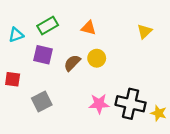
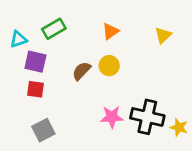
orange triangle: (89, 28) -> (110, 31), moved, turned -49
purple square: (43, 55) -> (35, 62), moved
red square: (13, 79) -> (35, 89), moved
gray square: (42, 101) -> (43, 130), moved

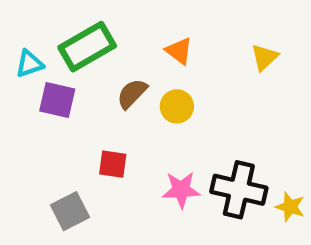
green rectangle: (54, 29) -> (87, 47), size x1.4
orange triangle: (110, 31) -> (179, 51), turned -48
brown semicircle: (82, 71) -> (132, 94), moved
red square: (35, 89) -> (113, 164), moved

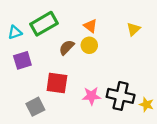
purple square: (57, 100) -> (22, 60), moved, turned -30
yellow circle: (177, 106) -> (89, 45), moved
red square: (113, 164) -> (57, 83), size x1.5

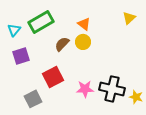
yellow triangle: (133, 29) -> (129, 18), moved
cyan triangle: (15, 32) -> (14, 30), turned -32
red square: (57, 83) -> (53, 77), turned -35

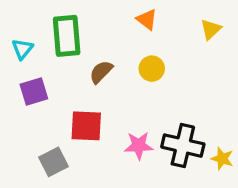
green rectangle: (41, 22) -> (67, 36), turned -65
orange triangle: (84, 24) -> (147, 19), moved
yellow circle: (83, 42) -> (152, 69), moved
red square: (53, 77) -> (86, 126), turned 30

